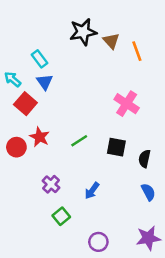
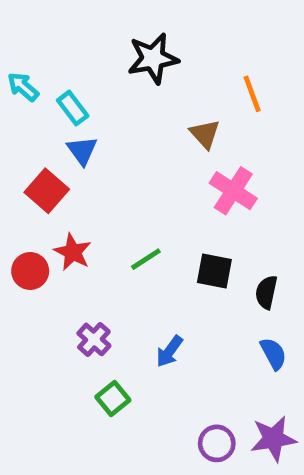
brown triangle: (111, 41) -> (205, 134), moved
cyan arrow: (13, 79) -> (23, 87), moved
purple circle: (98, 242) -> (217, 443), moved

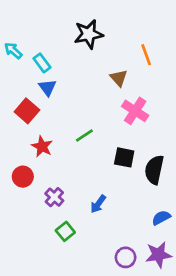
green line: (146, 259) -> (84, 136), moved
red circle: (30, 271) -> (23, 177), moved
black semicircle: (266, 292) -> (154, 170), size x1.5
blue semicircle: (273, 354) -> (161, 218), moved, turned -90

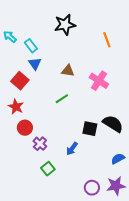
brown triangle: (119, 78) -> (68, 71), moved, turned -40
red star: (42, 146) -> (16, 107), moved
black square: (124, 157) -> (90, 129), moved
black semicircle: (154, 170) -> (113, 124), turned 110
red circle: (23, 177) -> (25, 128), moved

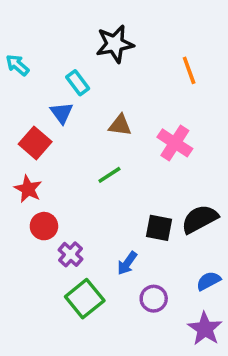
cyan rectangle: (31, 46) -> (78, 83), moved
black semicircle: (113, 124) -> (200, 219), turned -60
green square: (48, 169) -> (85, 299), size x1.5
purple star: (116, 186) -> (205, 329), turned -30
purple circle: (92, 188) -> (154, 299), moved

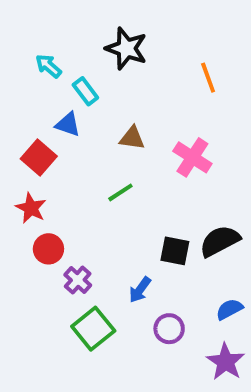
black star: (115, 44) -> (126, 48), turned 30
cyan arrow: (17, 65) -> (48, 66), moved
blue triangle: (62, 113) -> (68, 124), turned -35

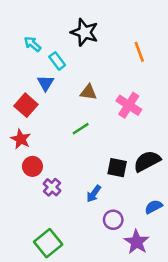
blue triangle: (68, 124) -> (45, 83), turned 42
green square: (93, 329) -> (48, 243), moved
purple star: (226, 362) -> (137, 242), moved

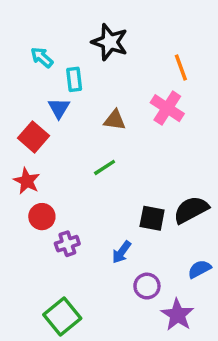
cyan rectangle: (57, 61) -> (74, 79), turned 30
pink cross: (129, 105) -> (167, 108), moved
purple cross: (52, 187) -> (67, 244), turned 30

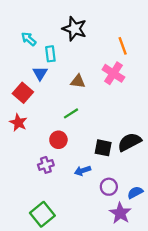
red circle: (42, 217) -> (58, 140), moved
blue arrow: (122, 252) -> (82, 171), turned 35
blue semicircle: (199, 269) -> (135, 192), moved
purple circle: (147, 286) -> (109, 187), moved

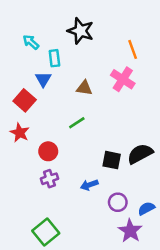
red circle: (58, 140) -> (48, 151), moved

